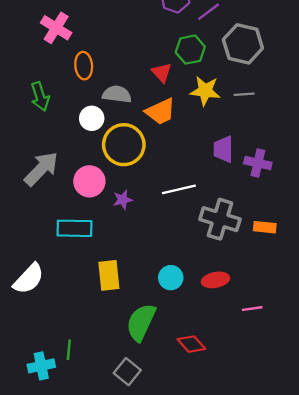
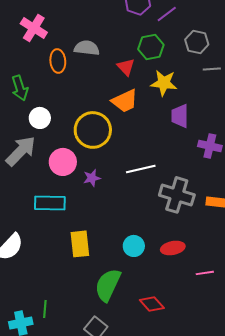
gray hexagon: (243, 44) -> (197, 42), size x0.7
gray semicircle: (117, 94) -> (87, 48), moved
gray line: (244, 94) -> (212, 69), moved
white circle: (92, 118) -> (40, 118), moved
purple trapezoid: (223, 149) -> (180, 116), moved

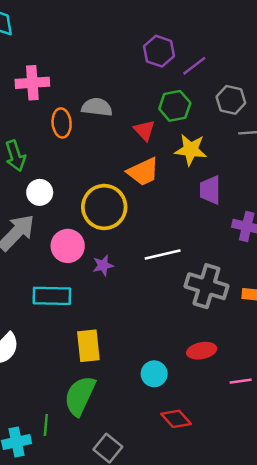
pink cross: (34, 28) -> (32, 83), turned -36
cyan circle: (134, 246) -> (154, 374), moved
green semicircle: (108, 285) -> (80, 396), moved

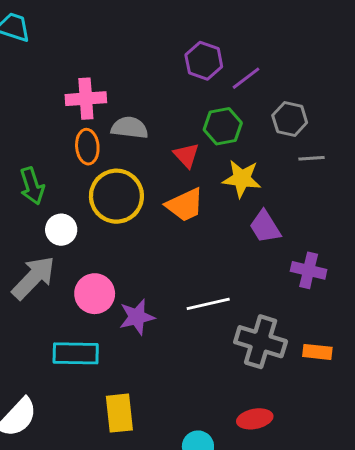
pink cross: (32, 83) -> (86, 99), moved
purple trapezoid: (210, 190) -> (265, 227), turned -32
yellow circle: (104, 207) -> (116, 196), moved
purple star: (103, 265) -> (137, 317), size x1.4

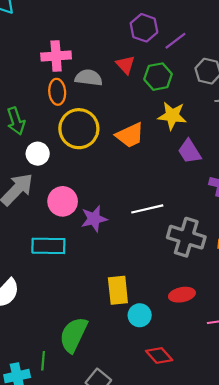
red triangle: (186, 155) -> (126, 65), moved
yellow rectangle: (119, 413) -> (118, 290), moved

